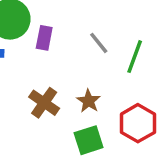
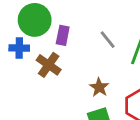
brown cross: (44, 103) -> (49, 65), moved

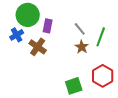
blue cross: (19, 48) -> (17, 35), turned -32
brown star: (99, 87) -> (82, 47), moved

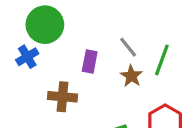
purple rectangle: (48, 26) -> (90, 62), moved
brown cross: (38, 47) -> (62, 97), moved, turned -30

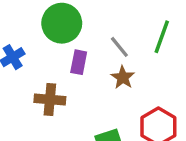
green circle: (45, 25) -> (62, 23), moved
green line: (162, 60) -> (162, 37), moved

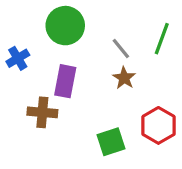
purple rectangle: (79, 62) -> (65, 81), moved, size x1.4
brown cross: (50, 99) -> (42, 112), moved

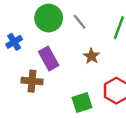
gray line: (121, 48) -> (80, 22), moved
purple rectangle: (65, 81) -> (49, 58), turned -40

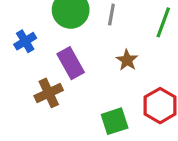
gray line: (80, 22) -> (111, 15), turned 49
brown cross: (32, 81) -> (49, 93), turned -30

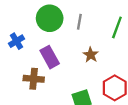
brown cross: (49, 93) -> (34, 79), turned 30

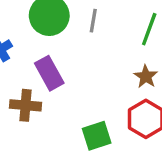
brown star: (91, 55) -> (146, 77), moved

